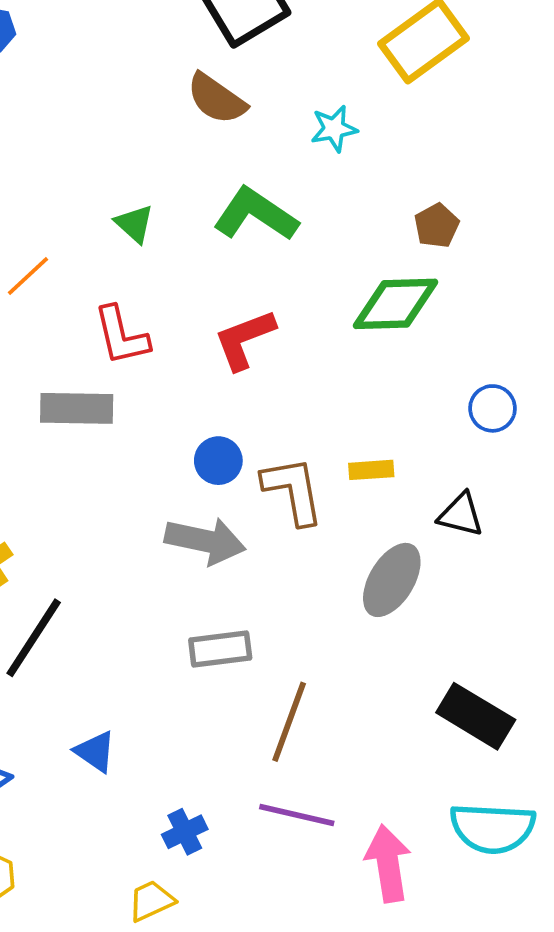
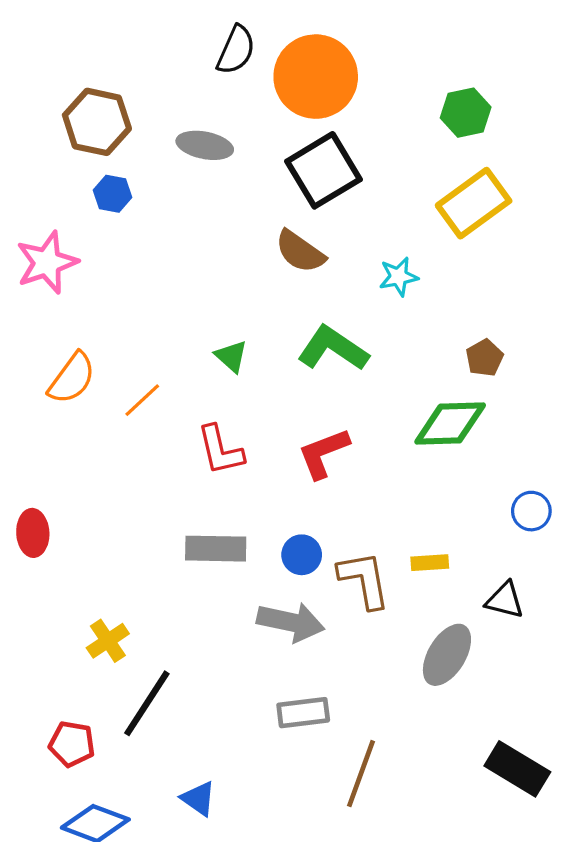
gray rectangle: (77, 408) -> (216, 549), moved

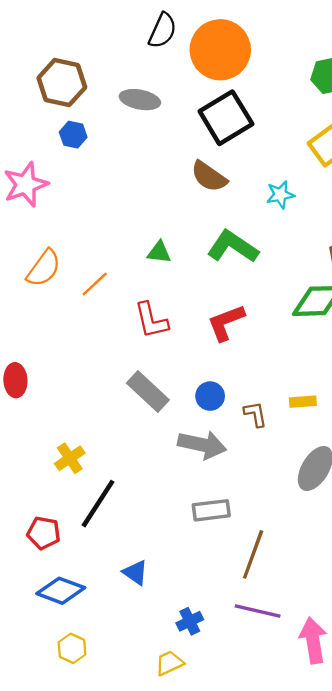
green triangle: (231, 356) -> (159, 252), turned -35
gray rectangle: (216, 549) -> (148, 392), turned 42
brown L-shape: (364, 580) -> (255, 414), size x0.6

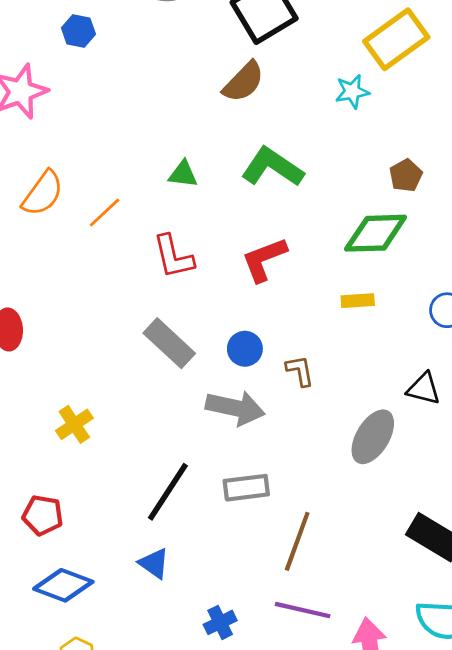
brown semicircle: (209, 177) -> (244, 82), turned -81
cyan star: (280, 195) -> (352, 92), moved
yellow rectangle: (303, 402) -> (358, 301), moved
black line: (98, 504) -> (168, 492), moved

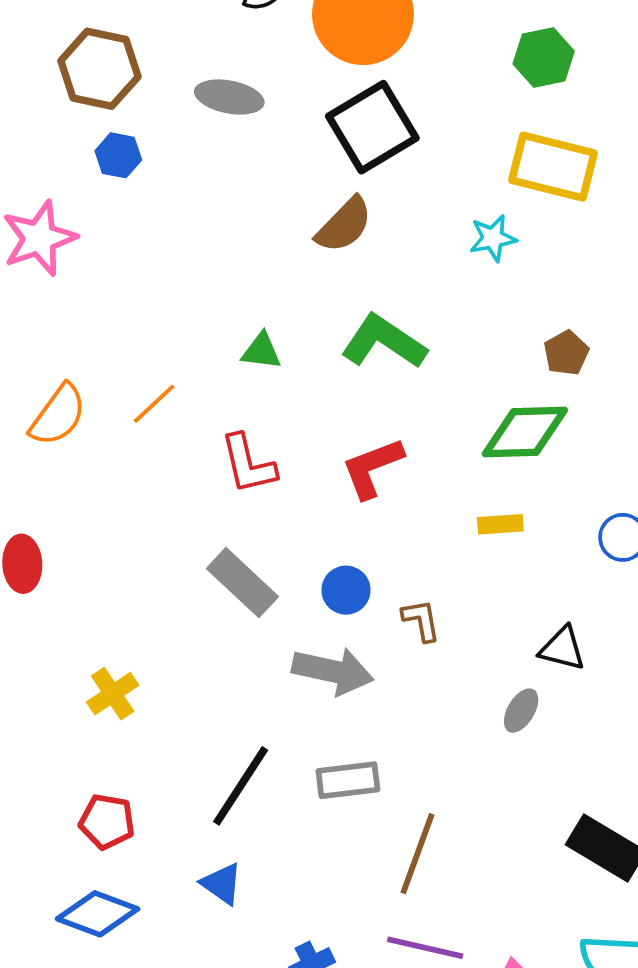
yellow rectangle: (396, 39) -> (553, 167), turned 50
orange semicircle: (43, 193) -> (58, 415), moved
black triangle: (424, 389) -> (562, 648), moved
gray ellipse: (373, 437) -> (521, 711), size x0.6
red pentagon: (43, 515) -> (107, 822), moved

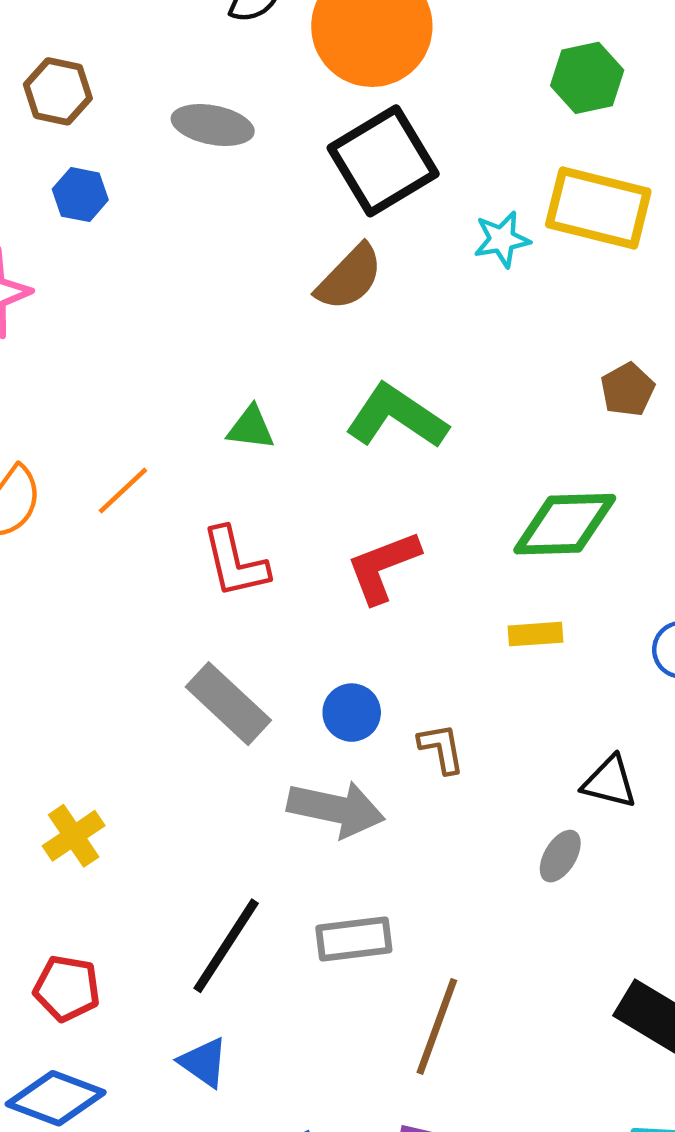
brown hexagon: (99, 69) -> (58, 91), size x0.7
cyan star: (493, 238) -> (502, 239), moved
brown pentagon: (566, 353) -> (627, 390), moved

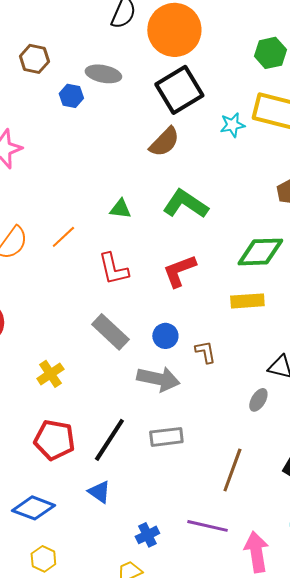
blue hexagon: (80, 195) -> (71, 96), moved
yellow rectangle: (536, 634) -> (247, 301), size x1.4
yellow cross: (74, 836) -> (50, 374), moved
red pentagon: (67, 988) -> (54, 440), moved, size x1.4
brown line: (437, 1026) -> (232, 470), moved

